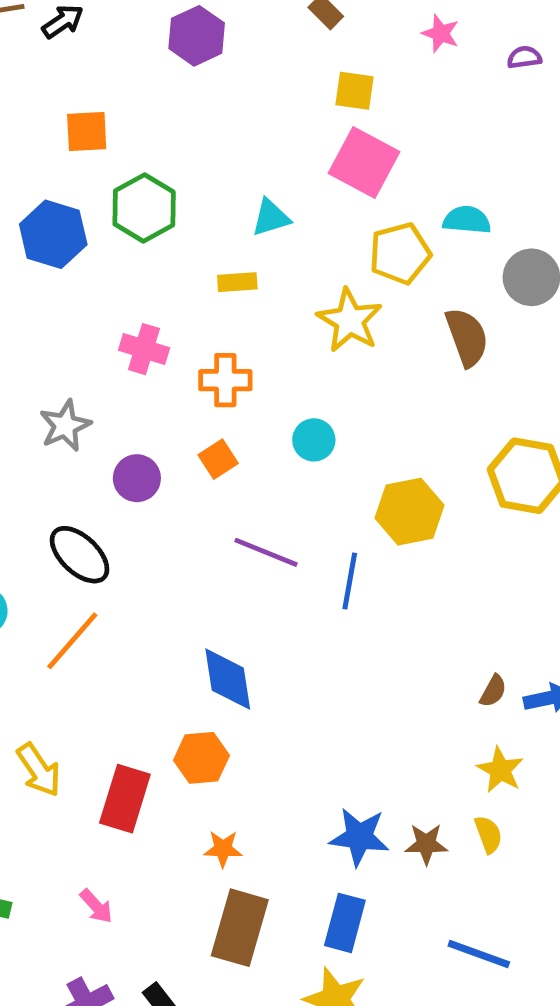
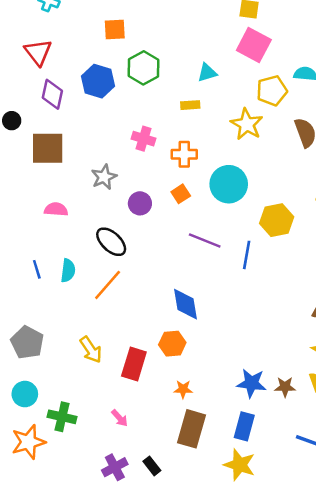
cyan circle: (314, 440) -> (229, 184), size x1.8

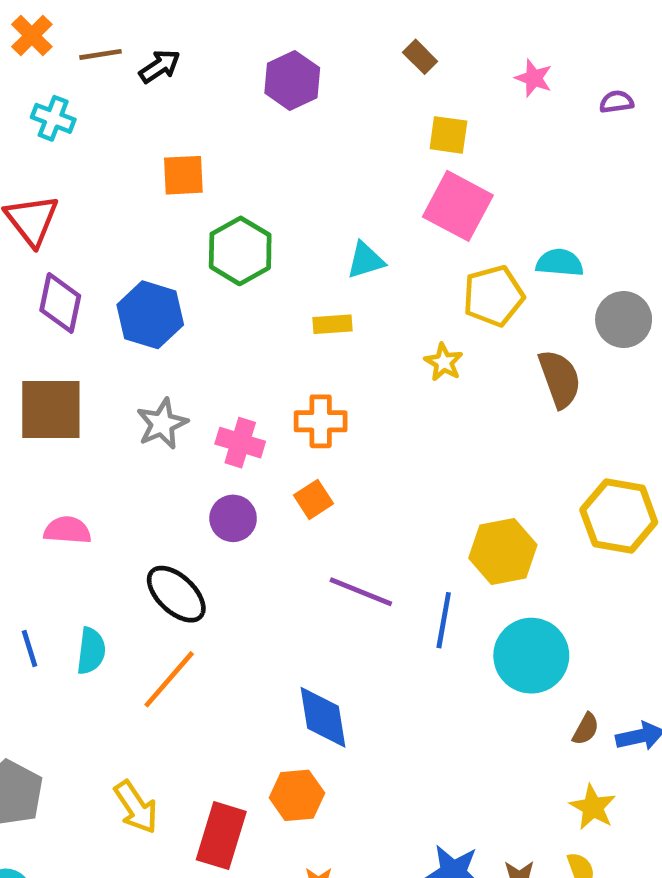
blue hexagon: (98, 81) -> (150, 315), moved
yellow star: (247, 124) -> (444, 362), size x0.6
pink cross: (144, 139) -> (240, 443), moved
gray star: (104, 177) -> (162, 424), moved
cyan circle: (229, 184) -> (531, 656), moved

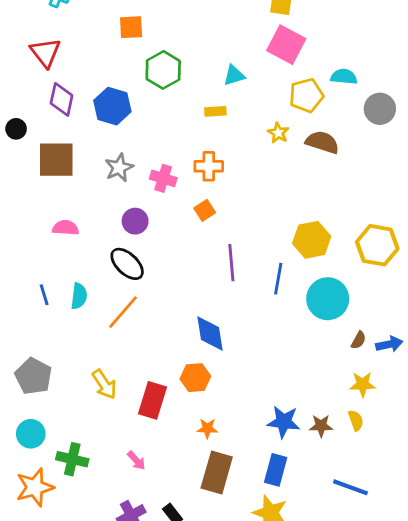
brown semicircle: (560, 379) -> (322, 142), moved, turned -52
yellow hexagon: (619, 516) -> (377, 245), moved
purple circle: (233, 518) -> (135, 221), moved
purple line: (361, 592) -> (231, 263), turned 63
yellow star: (593, 807) -> (362, 384), turned -30

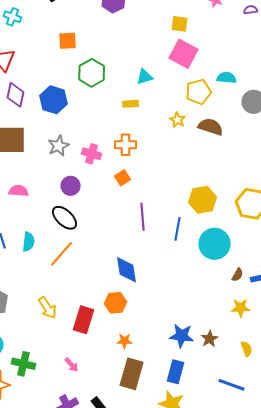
yellow semicircle: (356, 420) -> (247, 349), moved
brown star: (321, 426) -> (210, 339), turned -30

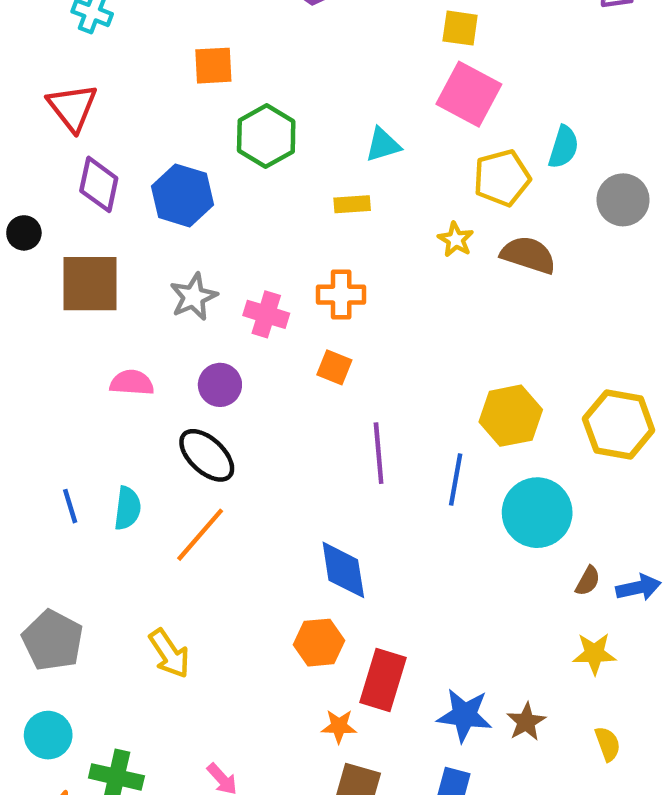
cyan semicircle: (227, 78) -> (564, 147), turned 102
orange square: (123, 178) -> (334, 367), turned -35
pink semicircle: (19, 191) -> (132, 383), moved
red rectangle: (84, 320) -> (383, 680), moved

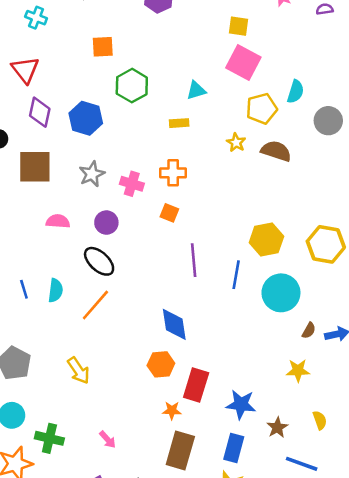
yellow star: (594, 654) -> (298, 370), moved
brown star: (526, 722) -> (277, 427), moved

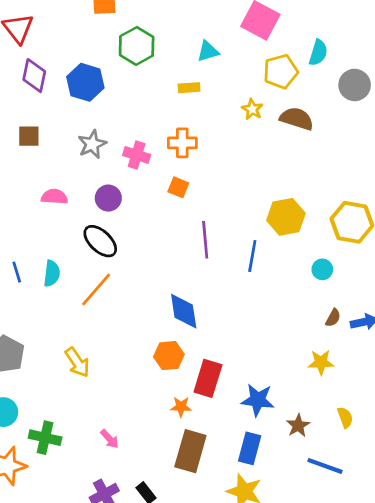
brown square: (35, 167) -> (29, 136), size x0.6
cyan circle: (281, 293) -> (322, 269), moved, size x0.5

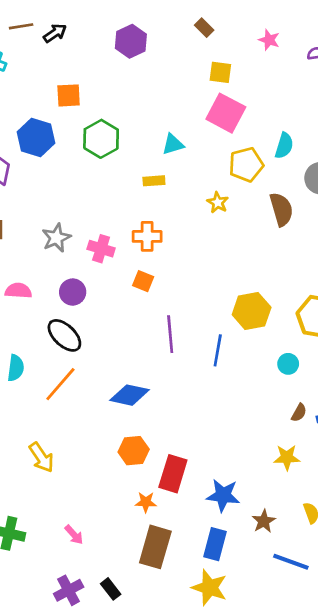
blue hexagon: (85, 82) -> (36, 137), moved
brown semicircle: (297, 119) -> (281, 209), moved, turned 56
blue diamond: (184, 311) -> (130, 395), moved, turned -69

